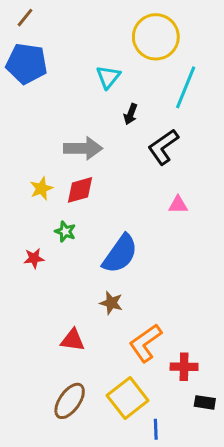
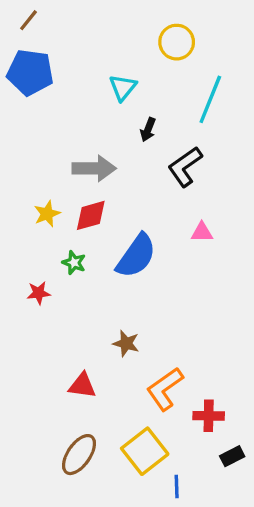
yellow circle: (156, 37) -> (177, 42), size x0.7
blue semicircle: (120, 254) -> (136, 256), moved
black rectangle: (205, 402) -> (232, 456), turned -36

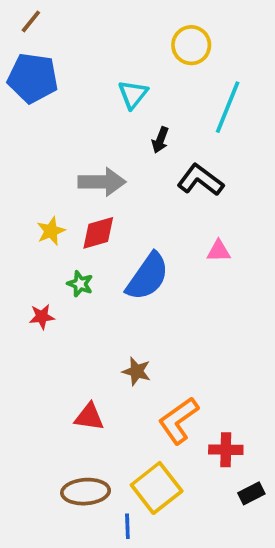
black L-shape: (185, 167) -> (200, 180), turned 72
brown ellipse: (79, 455) -> (86, 492), turned 51
blue line: (177, 486) -> (127, 526), moved

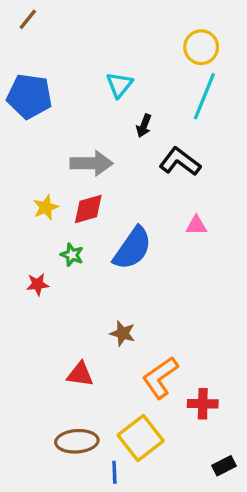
yellow circle: (191, 45) -> (201, 47), moved
blue pentagon: (33, 78) -> (29, 96), moved
black rectangle: (251, 493) -> (224, 466), moved

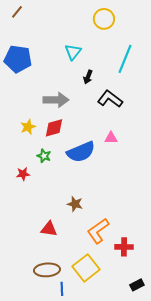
yellow circle: (201, 47) -> (104, 19), moved
pink triangle: (196, 225) -> (111, 138), moved
blue semicircle: (132, 248) -> (81, 152), turned 32
blue line: (114, 472) -> (62, 289), moved

